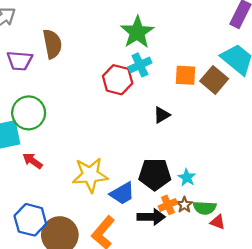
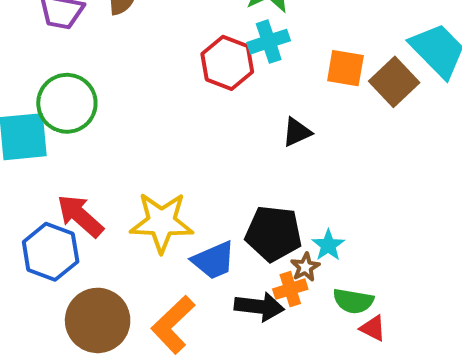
red arrow: (33, 161) -> (80, 216), moved, size x1.4
brown star: (184, 205) -> (305, 267), moved
blue hexagon: (30, 220) -> (51, 252), moved

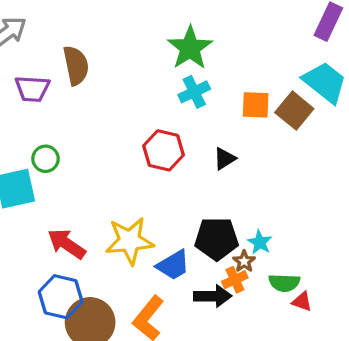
red hexagon: (227, 63) -> (164, 150), moved
green circle: (67, 103) -> (45, 159), size x0.6
blue hexagon: (51, 252) -> (61, 297), moved

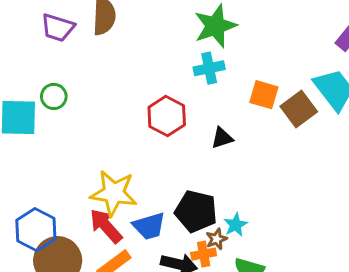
red arrow: (67, 244) -> (106, 226), moved

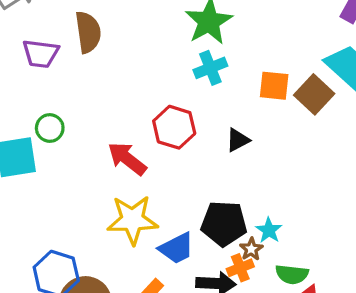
red arrow: (106, 226) -> (127, 159), moved

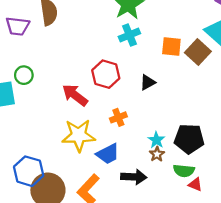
black pentagon: (224, 223) -> (189, 139), moved
cyan star: (269, 230) -> (156, 140), moved
orange cross: (240, 268) -> (118, 117), moved

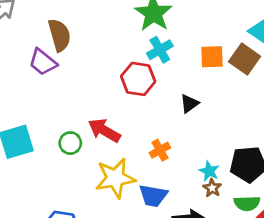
purple trapezoid: (18, 26) -> (43, 62), moved, turned 40
red hexagon: (106, 74) -> (138, 79), moved
green circle: (24, 75) -> (70, 143), moved
blue trapezoid: (108, 154) -> (153, 196), turned 45

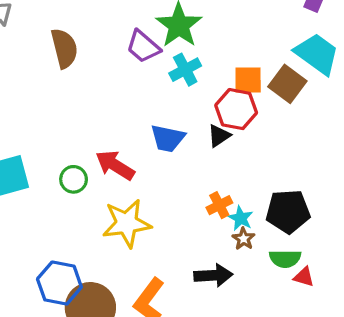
purple trapezoid: (43, 62) -> (143, 47), moved
red hexagon: (138, 79) -> (236, 109), moved
orange cross: (160, 150) -> (219, 205), moved
blue trapezoid: (153, 196) -> (168, 138), moved

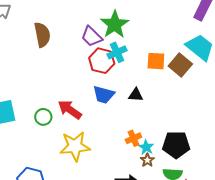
red hexagon: (236, 109) -> (102, 61), moved
black triangle: (219, 136) -> (136, 95), turned 35

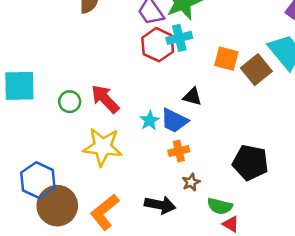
blue trapezoid: (104, 95) -> (174, 121), moved
black pentagon: (176, 145) -> (250, 163), moved
cyan star: (146, 147) -> (150, 121), moved

